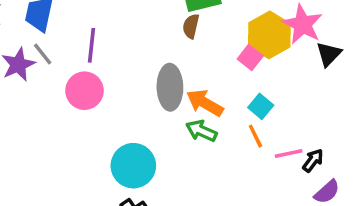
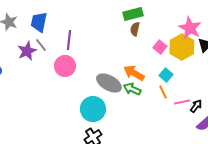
brown semicircle: (191, 26) -> (135, 29), moved
yellow hexagon: (269, 35) -> (182, 47), moved
gray ellipse: (170, 87) -> (109, 83), moved, turned -60

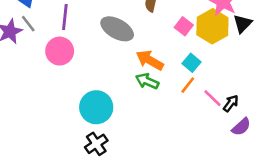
gray ellipse: (109, 83) -> (117, 29), moved
orange line: (163, 92) -> (188, 85), turned 64
pink line: (182, 102) -> (212, 98), turned 56

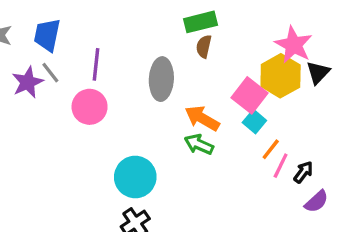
pink square: (184, 26) -> (250, 95), moved, size x1.5
gray ellipse: (117, 29) -> (161, 79), turned 64
orange line: (188, 85) -> (271, 149), moved
pink line: (212, 98) -> (281, 166), turned 72

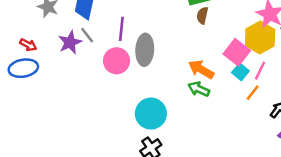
gray ellipse: (161, 79) -> (145, 50), moved
pink line: (281, 166) -> (260, 71), moved

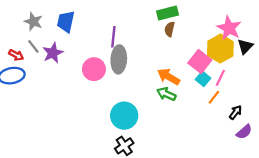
purple line: (121, 29) -> (113, 37), moved
gray line: (87, 35) -> (33, 46), moved

